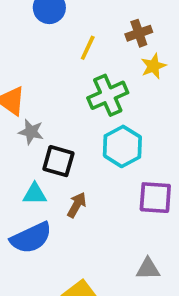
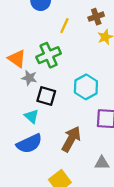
green cross: (108, 95) -> (49, 55), moved
cyan triangle: (35, 194) -> (32, 116), turned 42
brown arrow: (77, 205) -> (71, 139), moved, size x1.6

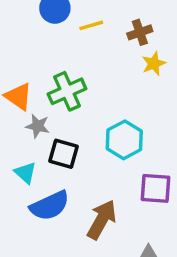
yellow line: (64, 26) -> (91, 25), moved, turned 49
cyan triangle: (32, 116) -> (25, 173), moved
blue semicircle: (29, 144) -> (50, 206), moved

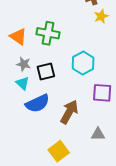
green cross: (67, 91) -> (48, 33), turned 35
gray star: (38, 126) -> (24, 64), moved
black square: (64, 154) -> (46, 72), turned -30

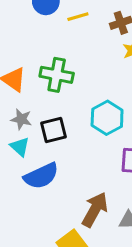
brown arrow: (69, 112) -> (95, 210), moved

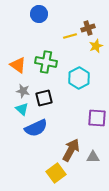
yellow line: (78, 17) -> (70, 36), moved
cyan hexagon: (107, 118) -> (79, 78), moved

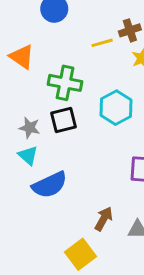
orange triangle: (18, 65) -> (22, 57), moved
black square: (44, 98) -> (64, 120), moved
brown arrow: (71, 150) -> (104, 219), size x0.7

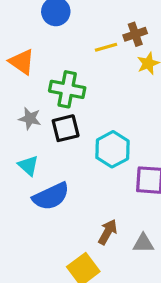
cyan hexagon: (116, 108) -> (113, 149), moved
gray star: (30, 128) -> (30, 119), moved

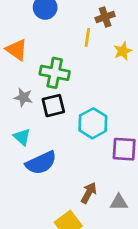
brown cross: (135, 34) -> (105, 17), moved
yellow line: (106, 47) -> (87, 37), turned -66

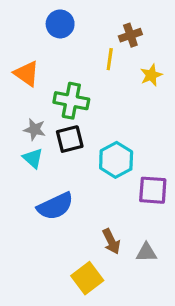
cyan triangle: (22, 137) -> (33, 158), moved
brown arrow: (89, 193) -> (111, 241), turned 125

